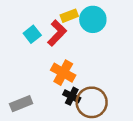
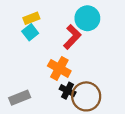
yellow rectangle: (69, 16) -> (31, 18), moved
red L-shape: (57, 33) -> (72, 37), moved

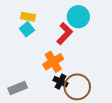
yellow rectangle: (31, 18) -> (28, 17), turned 32
orange cross: (59, 68) -> (53, 62), turned 30

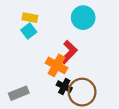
red L-shape: (65, 33) -> (69, 52), moved
orange cross: (53, 62) -> (56, 65), turned -30

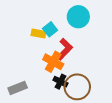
yellow rectangle: (30, 18) -> (39, 33), moved
cyan square: (29, 31) -> (50, 29), moved

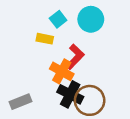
cyan square: (50, 29) -> (58, 19), moved
black cross: (60, 82) -> (70, 94), size x1.5

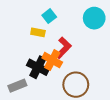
cyan circle: (91, 19) -> (94, 18), moved
black cross: (70, 94) -> (38, 67), moved

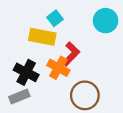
yellow rectangle: (38, 32) -> (42, 37), size x1.6
black cross: (38, 67) -> (26, 72), moved

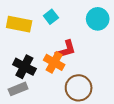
yellow rectangle: (42, 37) -> (19, 24), moved
red L-shape: (71, 54) -> (66, 50), turned 30

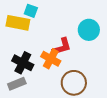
cyan square: (51, 17) -> (31, 11), moved, turned -32
cyan circle: (98, 19) -> (89, 30), moved

